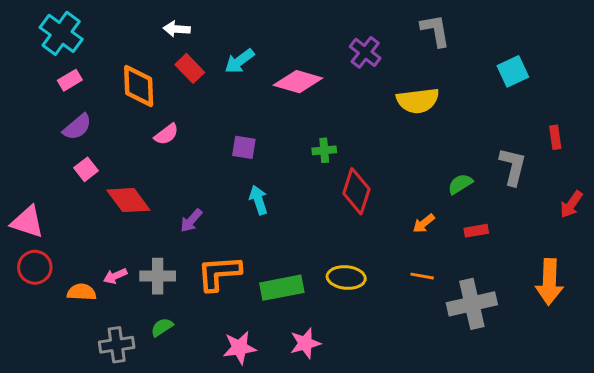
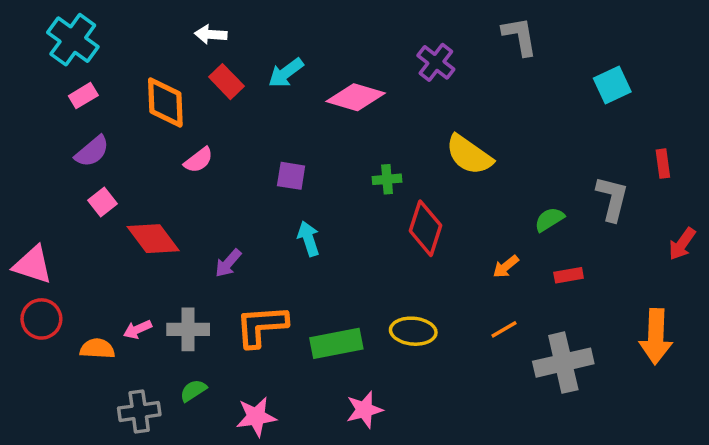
yellow semicircle: (418, 101) -> (469, 155), moved, turned 42
orange line: (422, 276) -> (504, 329), turned -40
pink star: (239, 348) -> (256, 417), moved

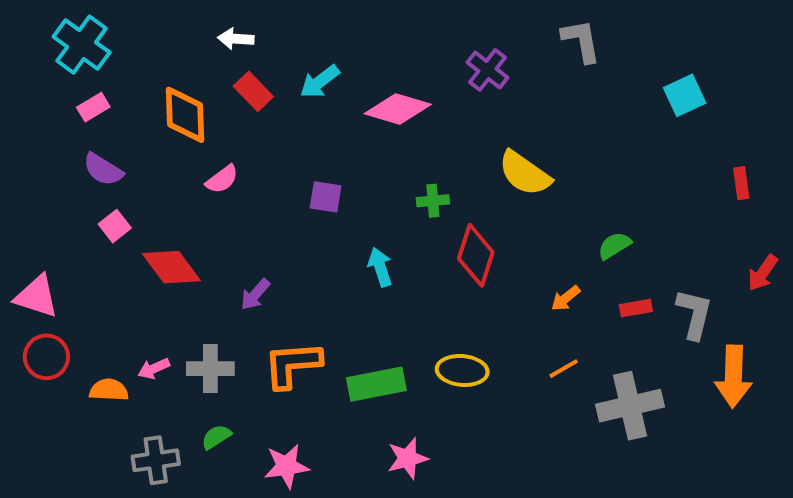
purple semicircle: (92, 151) -> (103, 169), turned 72
gray L-shape: (612, 198) -> (694, 314), moved
cyan arrow: (308, 239) -> (380, 267), moved

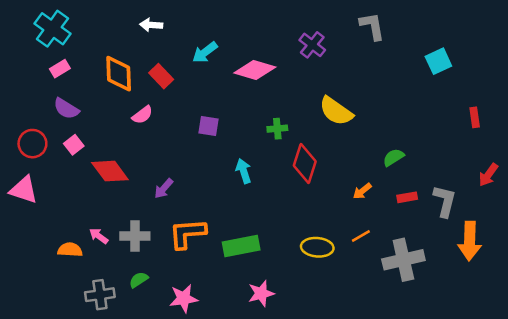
red rectangle: (253, 91) -> (161, 76), moved
red circle: (46, 357) -> (32, 144), moved
pink arrow: (154, 369) -> (99, 236), turned 60
yellow ellipse: (462, 370) -> (317, 247), moved

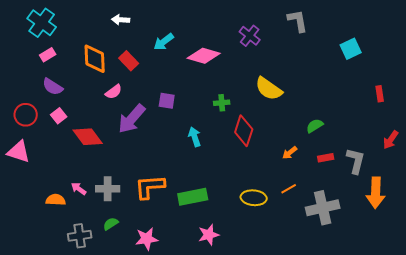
purple arrow: (164, 189) -> (132, 119), moved, size x1.8

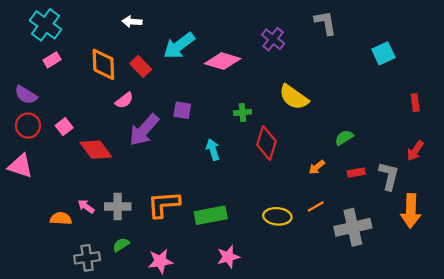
cyan arrow: (164, 42) -> (179, 46), size x1.4
purple semicircle: (53, 87) -> (26, 95), moved
red arrow: (391, 140) -> (415, 151), moved

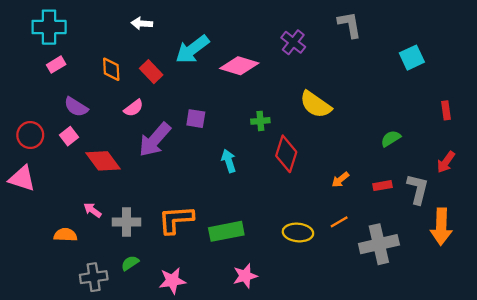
cyan cross: (46, 25) -> (49, 27), turned -36
orange diamond: (103, 64) -> (111, 69), size x0.7
purple semicircle: (26, 95) -> (76, 107), moved
green semicircle: (344, 138) -> (391, 139), moved
pink arrow: (86, 206) -> (92, 210), moved

